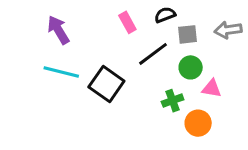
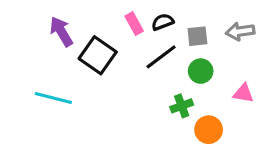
black semicircle: (165, 15) -> (163, 22), moved
cyan line: (61, 72) -> (53, 98), moved
black square: (106, 84) -> (98, 55), moved
pink triangle: (212, 89) -> (243, 93), moved

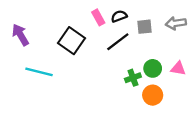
purple arrow: (61, 31) -> (20, 35), moved
green circle: (201, 71) -> (153, 68), moved

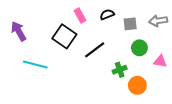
pink rectangle: (98, 17) -> (80, 16), moved
black line: (118, 42) -> (95, 50), moved
green circle: (153, 68) -> (139, 48), moved

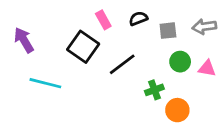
pink triangle: (160, 61) -> (207, 68), moved

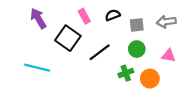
purple arrow: (24, 40) -> (38, 18), moved
green circle: (180, 62) -> (137, 49), moved
orange circle: (177, 110) -> (150, 79), moved

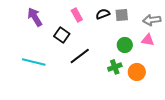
gray square: (137, 25) -> (122, 15), moved
black square: (68, 38) -> (62, 35), size x0.7
black line: (100, 52) -> (80, 56), moved
pink triangle: (168, 56) -> (148, 40), moved

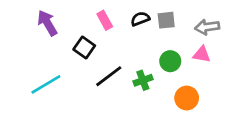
cyan line: (34, 62) -> (46, 84), turned -45
green cross: (115, 67) -> (143, 80), moved

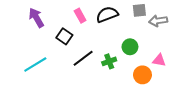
black semicircle: (140, 19) -> (107, 15), size x1.5
gray square: (166, 20) -> (139, 10), moved
pink triangle: (202, 54) -> (159, 60), moved

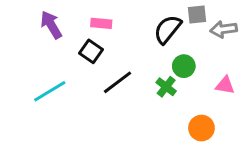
black semicircle: (107, 15) -> (168, 29), moved, turned -30
pink rectangle: (80, 16) -> (101, 23), moved, turned -56
green cross: (109, 61) -> (166, 87), moved, turned -32
orange circle: (142, 75) -> (201, 128), moved

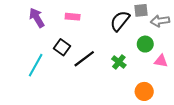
black square: (91, 51) -> (62, 47), moved
green circle: (184, 66) -> (145, 44), moved
cyan line: (50, 91) -> (36, 65), turned -30

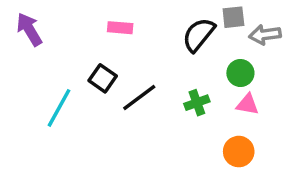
purple arrow: (37, 18) -> (29, 29), moved
pink triangle: (161, 61) -> (247, 104), moved
green cross: (119, 62) -> (197, 103), turned 32

